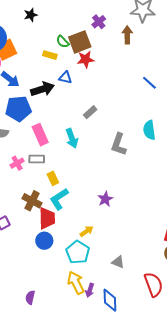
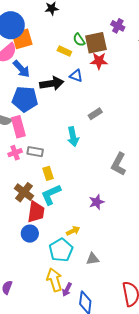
purple cross: (99, 22) -> (118, 26), turned -32
pink rectangle: (40, 135) -> (18, 127), moved
gray L-shape: (119, 144) -> (119, 164), moved
gray triangle: (118, 262) -> (93, 259), moved, turned -40

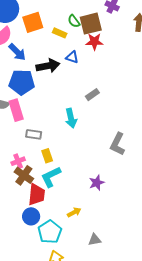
orange square: (22, 39) -> (33, 22), moved
pink cross: (15, 153) -> (18, 161), moved
cyan pentagon: (61, 250) -> (50, 232), moved

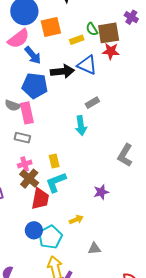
yellow rectangle: (60, 33) -> (77, 40), turned -48
blue triangle: (72, 57) -> (87, 65), size x1.5
gray rectangle: (92, 95) -> (92, 103), moved
gray rectangle: (34, 134) -> (22, 138), moved
blue circle: (31, 216) -> (34, 230), moved

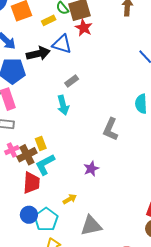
red star: (111, 51) -> (84, 28), turned 30
brown cross: (29, 179) -> (27, 155), moved, turned 30
gray triangle: (94, 249) -> (91, 226), size x1.6

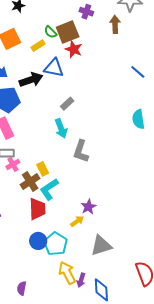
gray L-shape: (110, 129) -> (81, 151), moved
pink cross: (12, 150) -> (13, 164), moved
purple star: (91, 169) -> (88, 207), moved

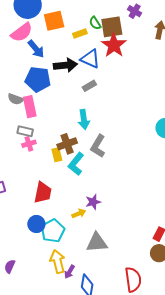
red star: (74, 49) -> (114, 45), size x1.4
gray rectangle: (67, 104) -> (89, 86), moved
brown cross: (30, 181) -> (67, 144), moved
cyan L-shape: (49, 189) -> (76, 164), moved, turned -30

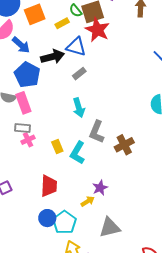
blue pentagon: (38, 79) -> (27, 75), turned 30
brown cross: (67, 144) -> (124, 145), moved

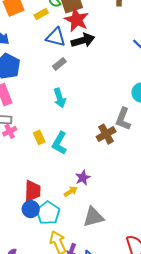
black arrow: (53, 57) -> (83, 40), moved
gray L-shape: (97, 132) -> (123, 119), moved
red trapezoid: (49, 186) -> (33, 191), moved

